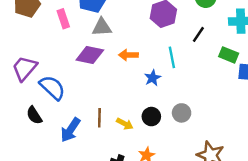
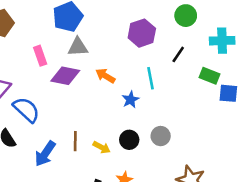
pink rectangle: (63, 19) -> (40, 56), moved
orange arrow: (128, 55) -> (105, 76), turned 30

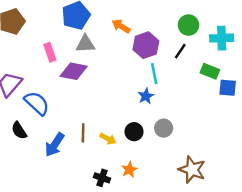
green circle: (186, 16) -> (189, 25), moved
purple hexagon: (142, 33) -> (146, 45), moved
orange arrow: (105, 76) -> (121, 26), moved
blue star: (130, 100) -> (146, 96), moved

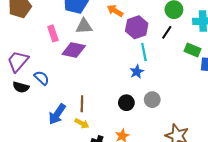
blue semicircle: (37, 103) -> (42, 78), size x0.7
black semicircle: (19, 130) -> (21, 87), moved, turned -42
yellow arrow: (108, 139) -> (82, 123), moved

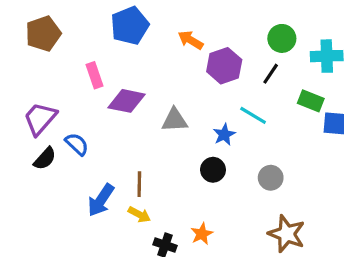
gray triangle: (84, 26) -> (175, 120), moved
cyan line: (144, 52) -> (253, 115), moved, turned -48
black semicircle: (21, 87) -> (45, 159), turned -63
gray circle: (152, 100) -> (271, 178), moved
black circle: (126, 103) -> (213, 170), moved

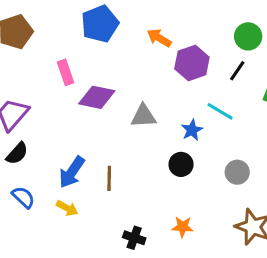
blue semicircle: (77, 144) -> (23, 197), moved
blue arrow: (101, 200) -> (72, 172), moved
yellow arrow: (139, 215) -> (67, 208), moved
orange star: (202, 234) -> (183, 227), moved, turned 30

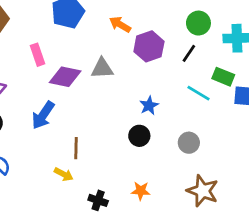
cyan line: (220, 111) -> (198, 93), moved
gray triangle: (144, 116) -> (102, 68), moved
blue arrow: (72, 172) -> (43, 115), moved
yellow arrow: (67, 208) -> (64, 174), moved

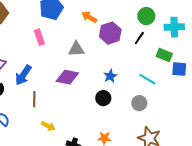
pink rectangle: (38, 55) -> (39, 37), moved
purple diamond: (65, 77) -> (67, 77), moved
cyan line: (198, 93) -> (147, 79), moved
blue arrow: (43, 115) -> (23, 75), moved
brown line: (76, 148) -> (34, 99), moved

